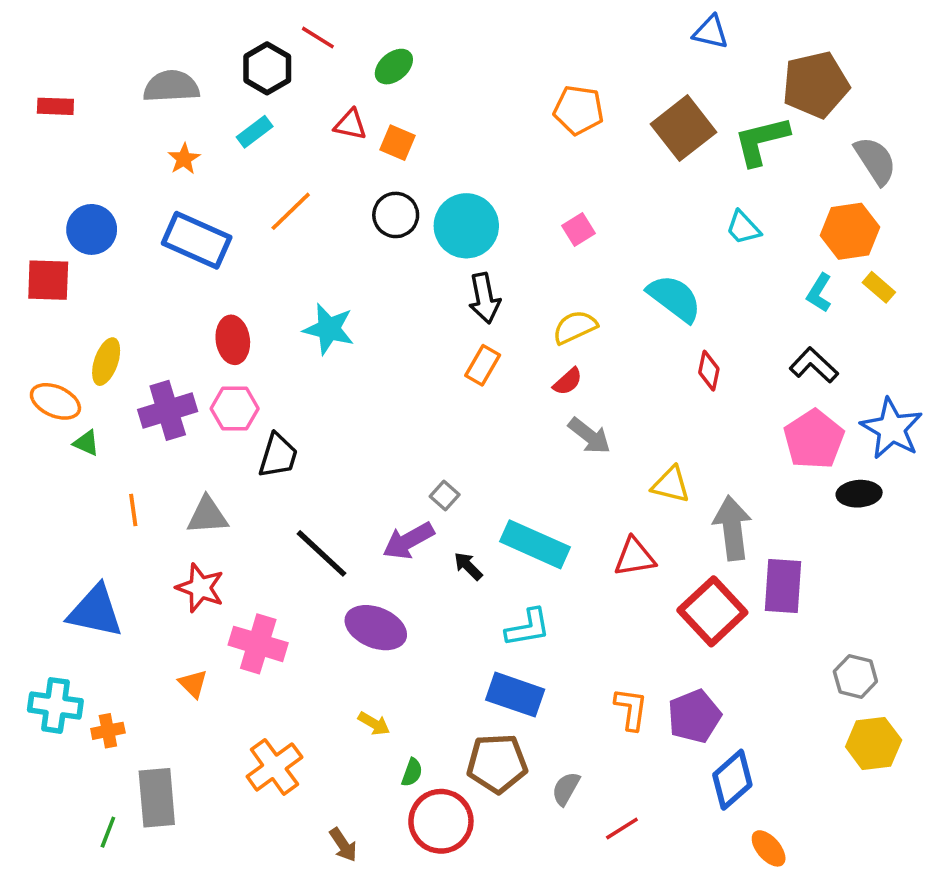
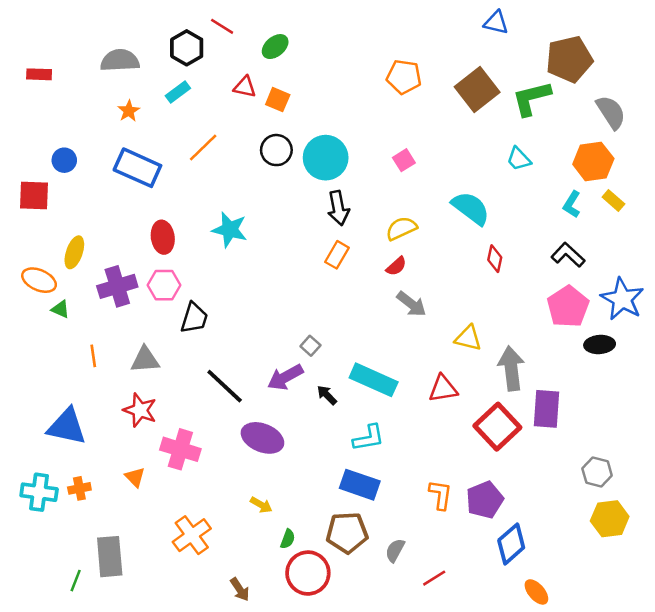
blue circle: (92, 229) -> (64, 160), size x0.7
orange cross: (108, 731) -> (79, 488), moved

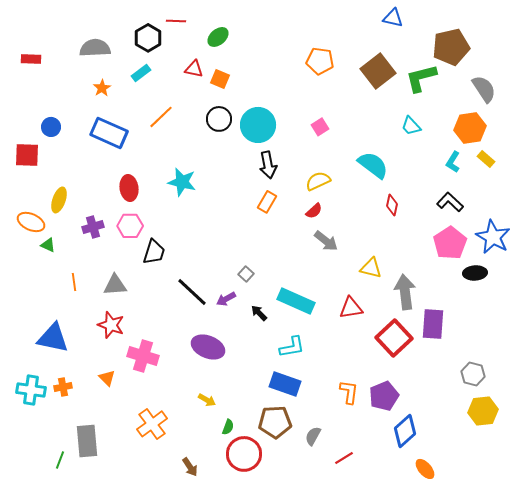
red line: (222, 26) -> (176, 21), turned -30
purple cross: (117, 286) -> (93, 227), size x0.7
purple arrow: (285, 377) -> (226, 299), size x0.7
black line: (225, 386) -> (192, 292), moved

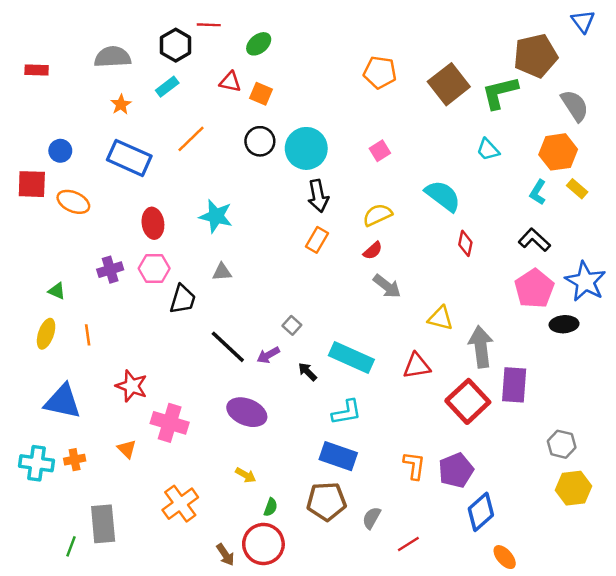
blue triangle: (393, 18) -> (583, 21), moved, turned 40
yellow ellipse: (59, 200) -> (46, 334), moved
orange ellipse: (31, 222) -> (73, 202), moved
gray triangle: (115, 285) -> (222, 272), moved, size x0.7
red circle: (244, 454) -> (263, 544), moved

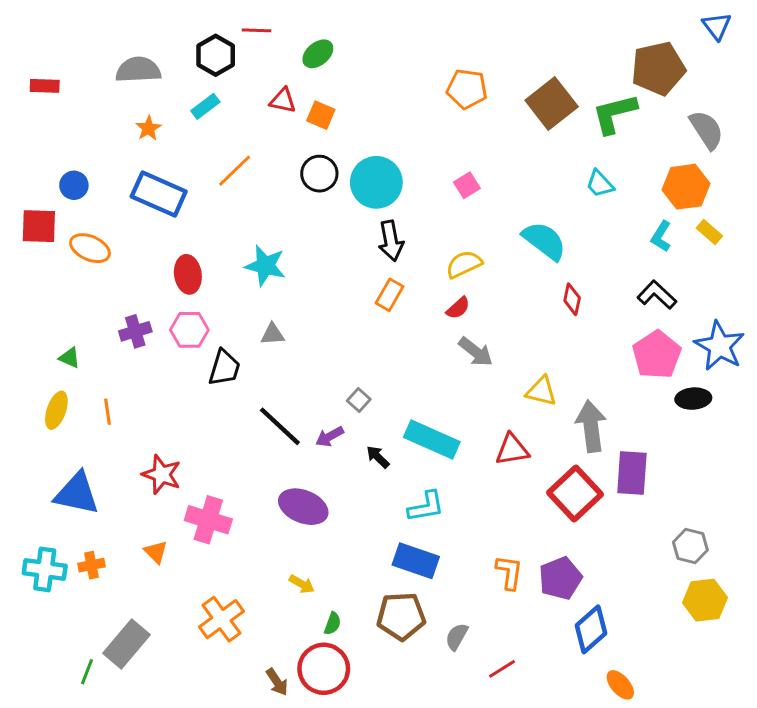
gray rectangle: (103, 524) -> (127, 644), turned 45

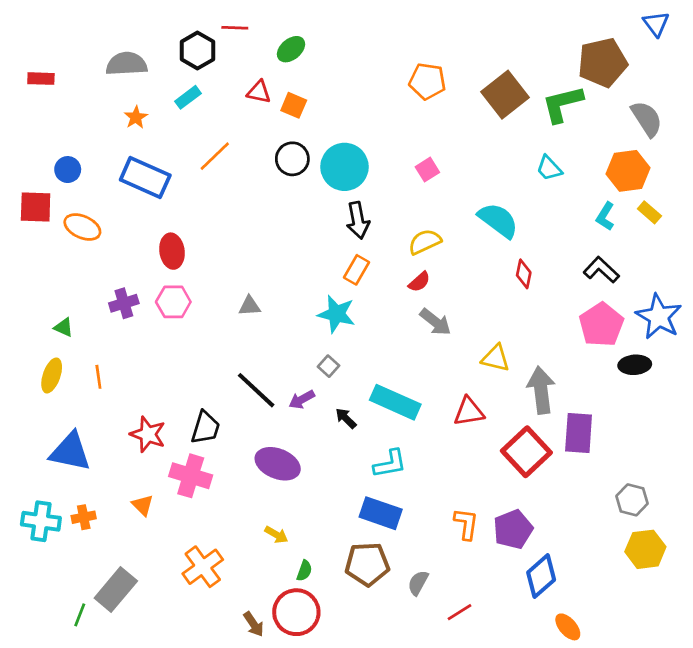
cyan star: (265, 266) -> (336, 314), moved
black trapezoid: (224, 368) -> (205, 428), moved

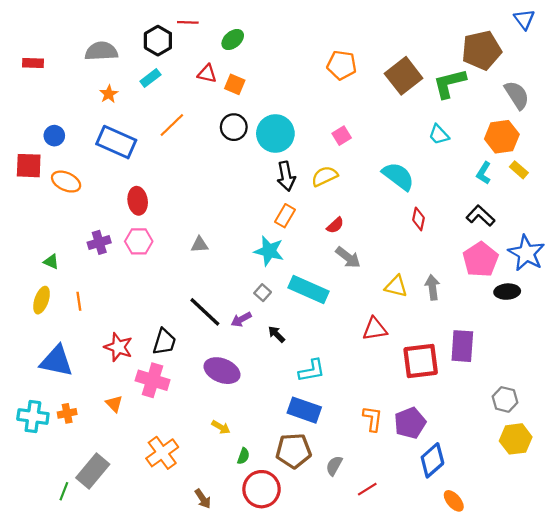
yellow semicircle: (425, 242) -> (325, 176), moved
gray arrow: (541, 390) -> (432, 287), moved, size x0.7
cyan rectangle: (395, 402) -> (309, 289), moved
red square: (526, 452) -> (421, 361), turned 36
red circle: (296, 612) -> (262, 489), moved

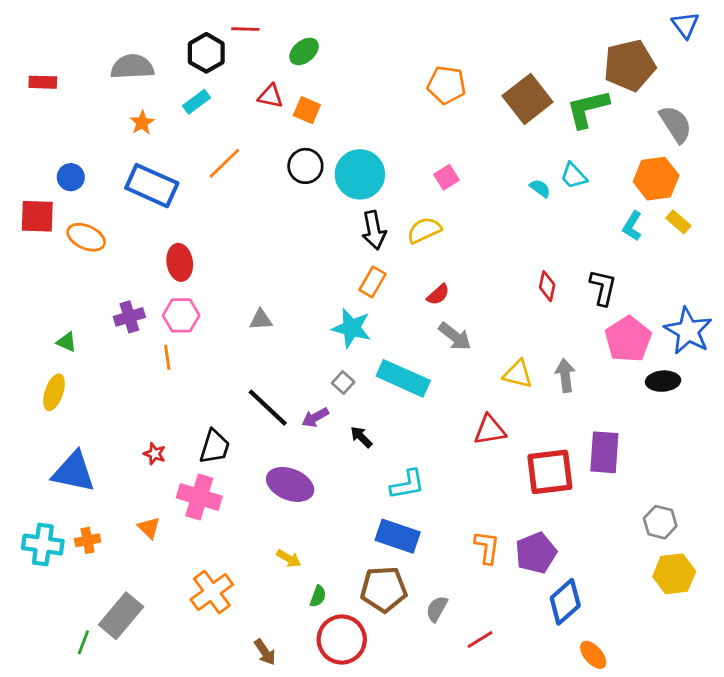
cyan semicircle: (398, 176) -> (540, 188), moved, size x0.5
black L-shape: (480, 216) -> (603, 288), moved, turned 60
orange line: (79, 301) -> (167, 357), moved
red star: (118, 347) -> (155, 454), size x0.6

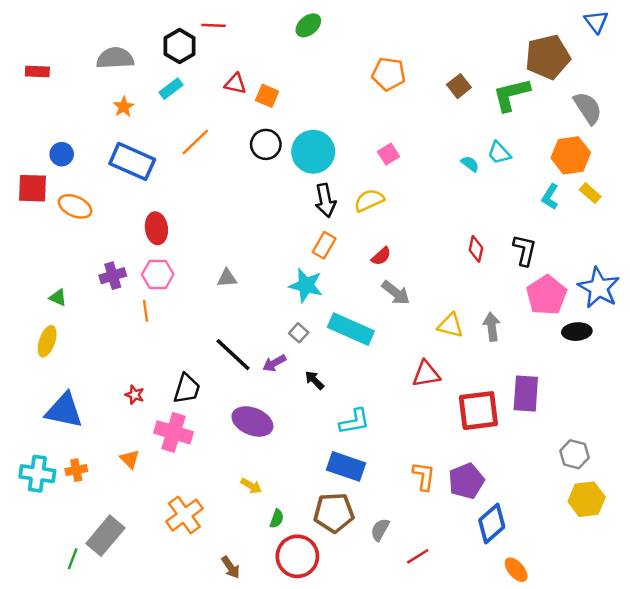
green ellipse: (304, 51) -> (308, 25), moved
brown square: (528, 99) -> (459, 86), size x0.6

